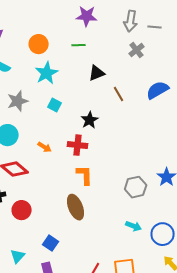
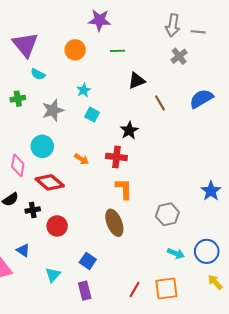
purple star: (87, 16) -> (100, 20), moved
cyan star: (47, 73) -> (84, 90), moved, size x0.6
gray hexagon: (136, 187) -> (167, 214), moved
cyan arrow: (134, 226) -> (176, 254), moved

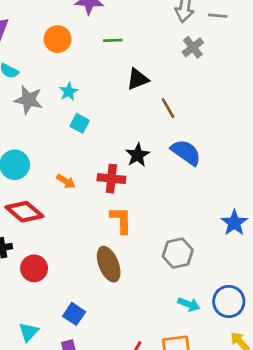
blue semicircle: (201, 99) -> (186, 152), moved, turned 65
gray star: (53, 110) -> (29, 100), moved, turned 30
black star: (129, 130) -> (138, 155), moved

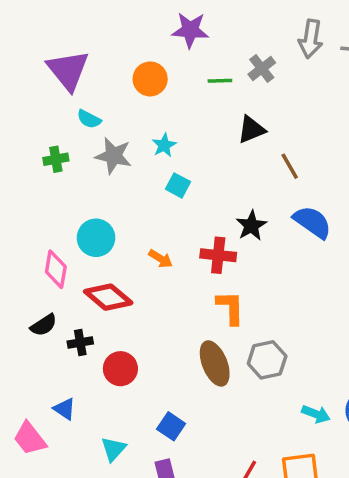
gray cross: (193, 47) -> (262, 68), moved
gray hexagon: (178, 253) -> (267, 360), moved

